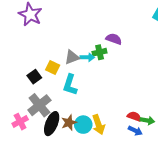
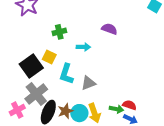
green cross: (100, 52) -> (59, 32), moved
gray triangle: (72, 57) -> (88, 83), moved
black square: (34, 77) -> (31, 66), size x1.6
green arrow: (147, 121) -> (116, 109), moved

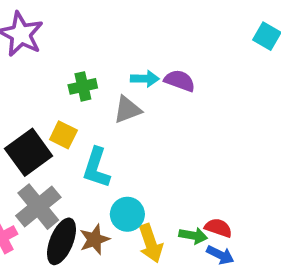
cyan arrow: (83, 47) -> (145, 79), moved
gray triangle: (88, 83) -> (127, 110), moved
cyan circle: (79, 113) -> (127, 214), moved

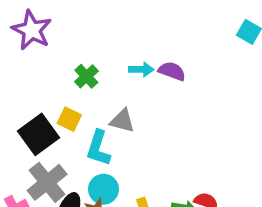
green cross: (83, 86) -> (86, 76), turned -30
gray triangle: (127, 110) -> (122, 121), moved, turned 36
cyan circle: (127, 214) -> (104, 189), moved

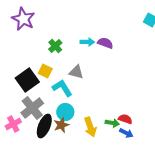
cyan L-shape: (98, 148) -> (62, 88), turned 130

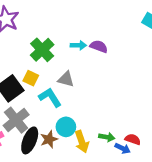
green cross: (55, 46) -> (42, 50), size x1.5
cyan circle: (65, 112) -> (66, 127), moved
red semicircle: (125, 119) -> (133, 139), moved

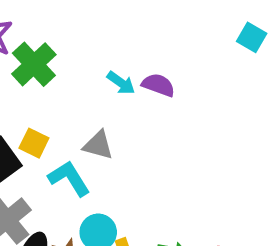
cyan arrow: (78, 45) -> (121, 83), turned 35
green cross: (42, 50) -> (34, 64), moved

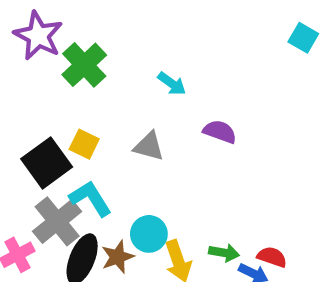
purple semicircle: (158, 85) -> (220, 132), moved
cyan L-shape: (69, 178) -> (90, 198), moved

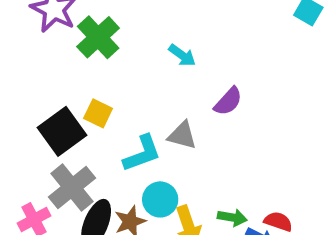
purple semicircle: (220, 132) -> (228, 101), turned 112
gray triangle: (149, 146) -> (182, 135), moved
cyan L-shape: (90, 198) -> (142, 153), moved, turned 102

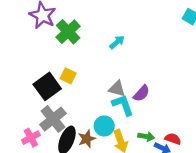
cyan arrow: (182, 55) -> (117, 42), turned -77
purple semicircle: (228, 101) -> (141, 93), moved
cyan L-shape: (142, 153) -> (123, 105), moved, turned -90

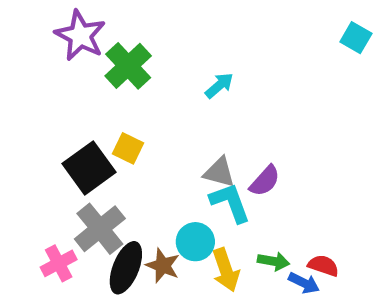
brown star: (87, 139) -> (163, 266), turned -30

